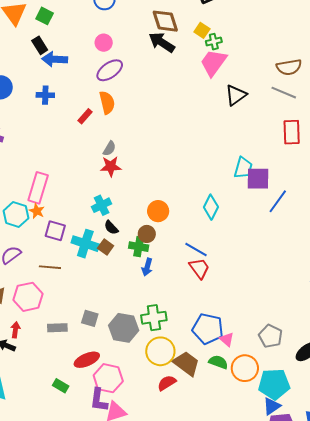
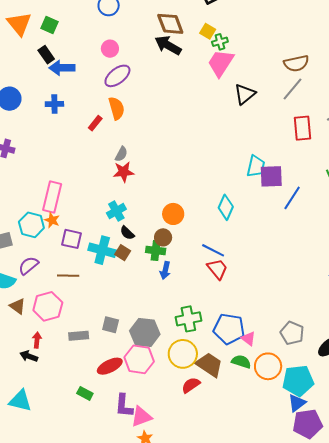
gray line: (284, 93) -> (292, 89), turned -70
green cross: (154, 318) -> (188, 319), moved
pink hexagon: (108, 378) -> (139, 359), moved

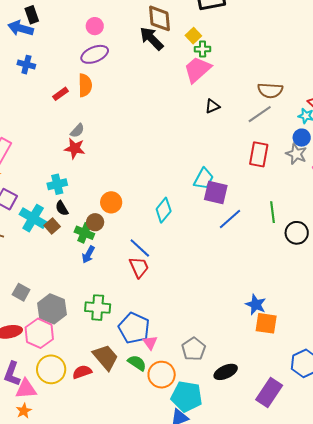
blue arrow: (62, 68) -> (21, 28), moved
black triangle: (245, 94) -> (212, 106), size x0.7
yellow circle: (183, 354) -> (51, 369), moved

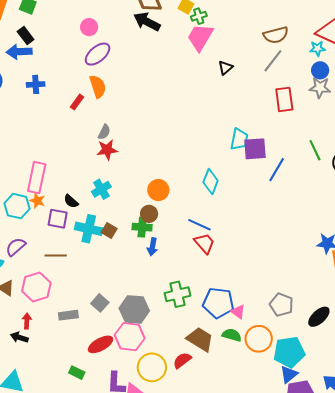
black semicircle: (62, 208) -> (71, 201), moved
gray square: (21, 292) -> (100, 303), turned 30

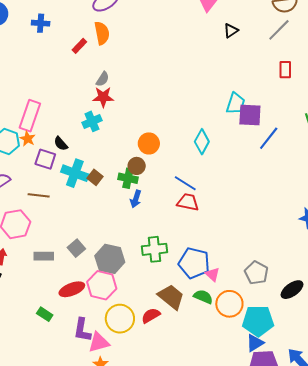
red rectangle: (284, 99) -> (285, 70), size x0.7
cyan cross: (101, 189) -> (92, 121), moved
red trapezoid: (205, 243) -> (188, 202), turned -45

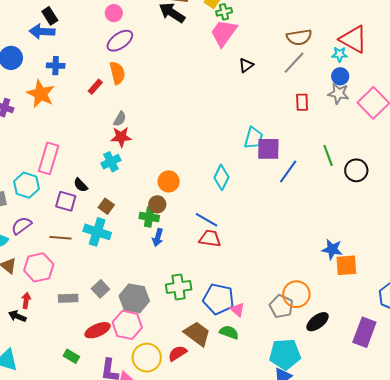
orange star: (28, 139) -> (41, 94), moved, size x1.8
cyan cross: (75, 173) -> (97, 232), moved
brown square: (95, 177) -> (106, 206), moved
orange circle: (229, 304) -> (296, 294), moved

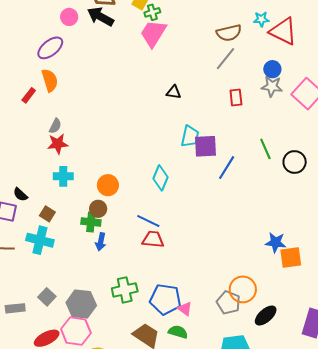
pink circle: (114, 13) -> (69, 17), moved
cyan star: (340, 54) -> (261, 19), moved
black triangle: (246, 65) -> (174, 92), moved, turned 49
cyan cross: (111, 162) -> (63, 176), moved, turned 30

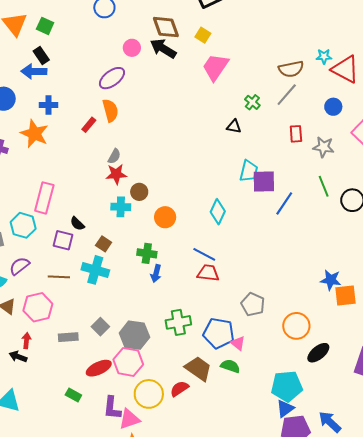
green cross: (152, 12) -> (252, 102), moved, turned -35
gray star: (272, 86) -> (324, 147), moved
brown circle: (98, 209) -> (139, 192), moved
gray pentagon: (228, 303) -> (253, 304), moved

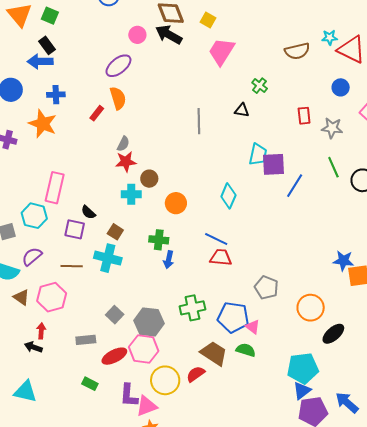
gray line: (287, 95) -> (199, 121), moved, turned -40
gray rectangle: (68, 337) -> (86, 340), moved

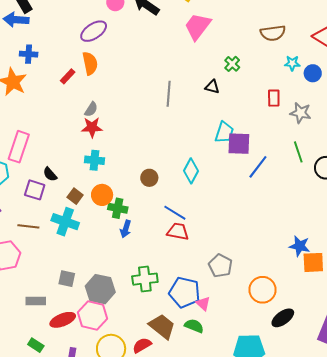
cyan star: (330, 37) -> (292, 63), moved
brown circle: (149, 179) -> (149, 178), moved
orange circle: (176, 203) -> (102, 195), moved
gray square: (115, 315) -> (67, 279), turned -36

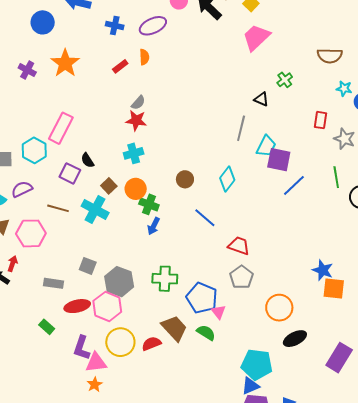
blue cross: (29, 54) -> (115, 26), moved
orange semicircle: (90, 63) -> (144, 57), size x0.7
gray line: (169, 94) -> (241, 128), moved
cyan cross: (94, 160) -> (134, 153), turned -30
red trapezoid: (178, 232) -> (239, 246), moved

